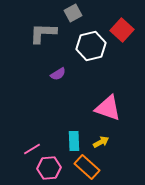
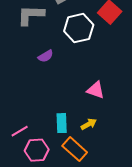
pink triangle: (108, 108) -> (96, 90), size x0.7

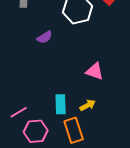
orange rectangle: (75, 149) -> (74, 130), turned 30

